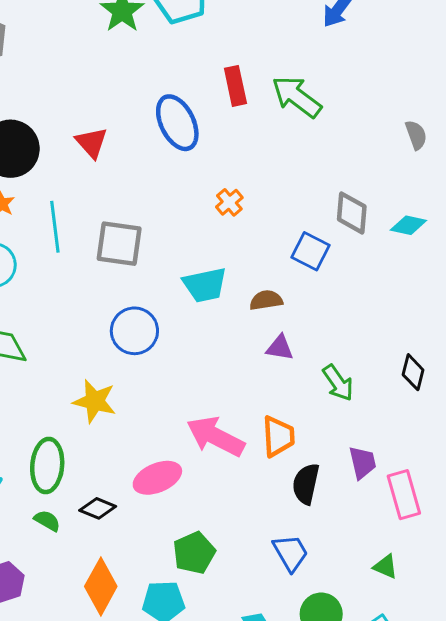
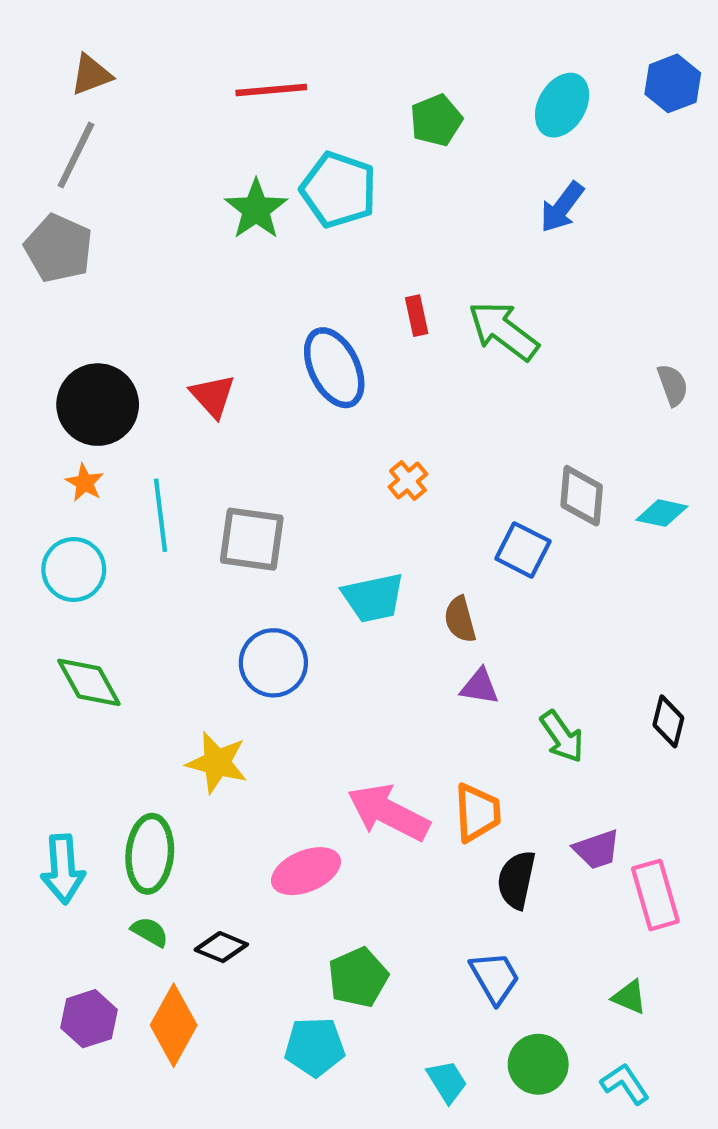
red rectangle: (235, 86) -> (417, 316), size x0.7
brown semicircle: (266, 300) -> (460, 619), turned -96
purple trapezoid: (362, 462) -> (597, 849), turned 84
black diamond: (98, 508) -> (221, 947), moved
orange diamond: (101, 586) -> (174, 1025), moved

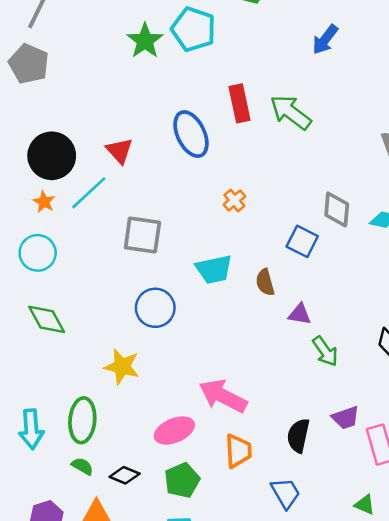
red rectangle: (417, 316) -> (240, 103), size x1.6
cyan line: (161, 515) -> (89, 193), moved, turned 54
purple triangle: (480, 687) -> (300, 314), moved
orange trapezoid: (477, 813) -> (238, 451), moved
green pentagon: (358, 977) -> (182, 480), moved

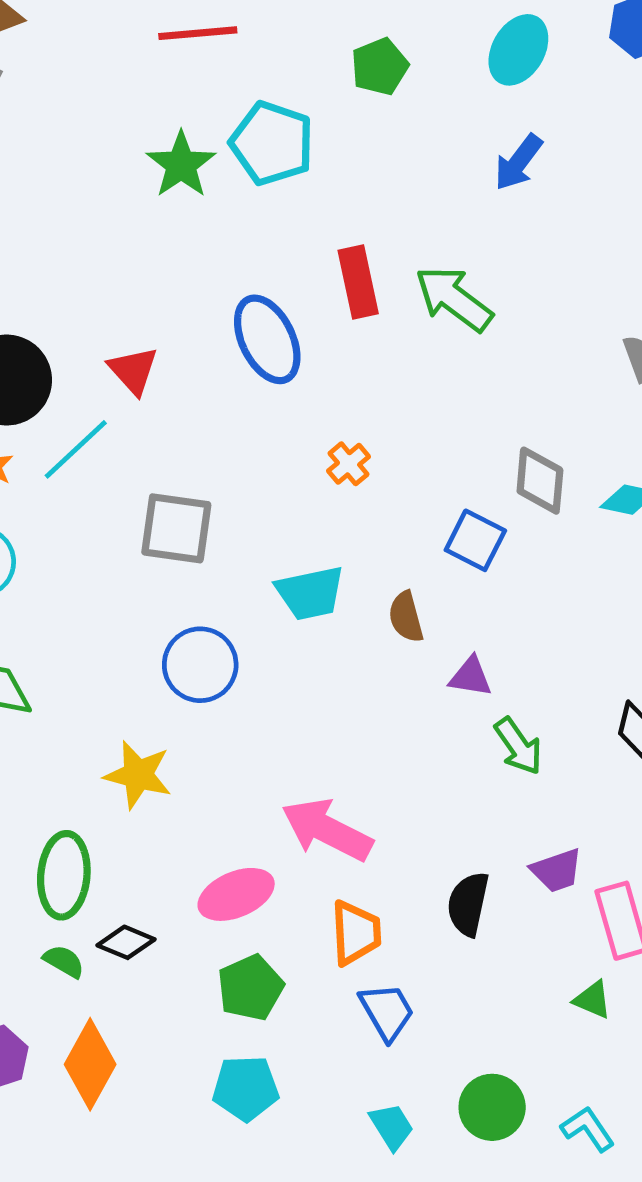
black diamond: (125, 475) -> (126, 942), moved
blue trapezoid: (286, 493) -> (387, 1012), moved
green triangle: (365, 505) -> (593, 1000), moved

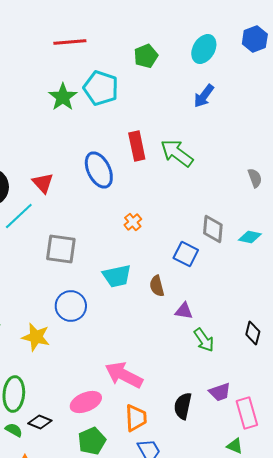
yellow star: (138, 775) -> (36, 337), moved

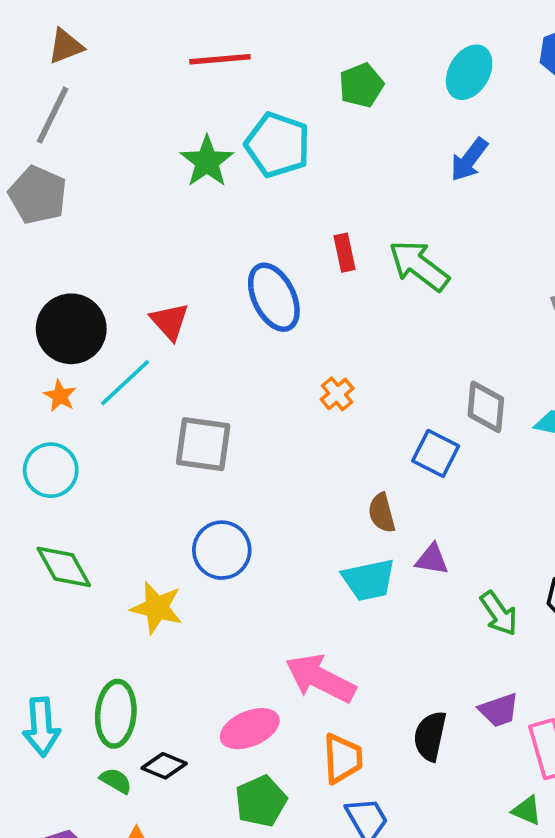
red rectangle: (137, 146) -> (345, 253), size x0.7
cyan trapezoid: (117, 276) -> (369, 580), moved
green arrow: (204, 340) -> (499, 613), moved

